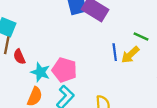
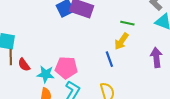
blue line: (115, 52) -> (109, 59), moved

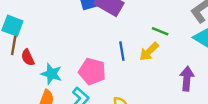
blue line: (109, 59) -> (122, 51), moved
pink pentagon: (66, 68) -> (92, 71), moved

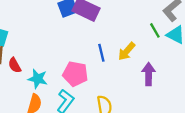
green line: (160, 31) -> (155, 30), moved, turned 42
purple arrow: (187, 79) -> (149, 74), moved

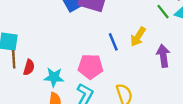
red semicircle: (15, 65) -> (29, 67), turned -126

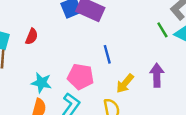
yellow arrow: (138, 37) -> (125, 83), moved
red semicircle: (29, 67) -> (32, 37), moved

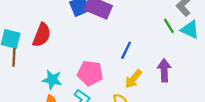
red semicircle: (32, 37) -> (42, 35), size x1.5
blue line: (107, 54) -> (126, 50), moved, turned 42

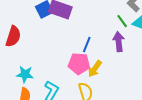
purple arrow: (164, 70) -> (119, 42), moved
pink pentagon: (90, 73) -> (79, 64), moved

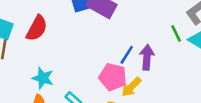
purple arrow: (119, 42) -> (147, 57), moved

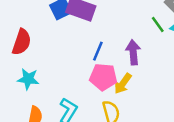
blue line: (127, 55) -> (98, 51), moved
cyan star: (43, 78) -> (28, 79), moved

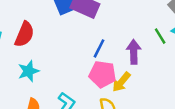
green line: (158, 24) -> (160, 36), moved
cyan star: (28, 79) -> (28, 71), turned -30

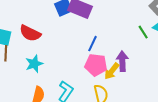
red semicircle: (24, 34) -> (30, 33), turned 95
purple arrow: (134, 52) -> (122, 61), moved

